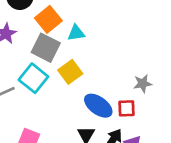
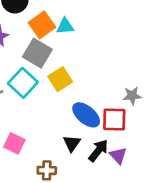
cyan triangle: (76, 33) -> (65, 26), moved
red square: (127, 108) -> (114, 120), size x1.4

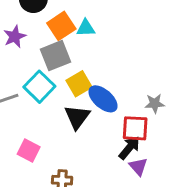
gray square: (37, 53) -> (56, 56), turned 36
blue ellipse: (86, 115) -> (103, 99), moved
black triangle: (72, 143) -> (77, 117), moved, size x1.4
black arrow: (98, 150) -> (129, 148), moved

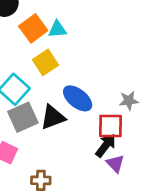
gray square: (56, 56) -> (23, 117), moved
yellow square: (79, 84) -> (45, 62), moved
black triangle: (77, 117) -> (53, 117), turned 36

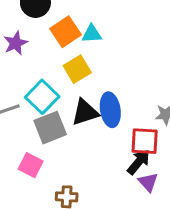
blue ellipse: (78, 98) -> (110, 110), turned 40
black triangle: (53, 117) -> (85, 112), moved

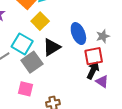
blue ellipse: (110, 110) -> (78, 34), moved

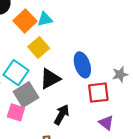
gray star: (103, 36) -> (120, 74), moved
black arrow: (93, 70) -> (62, 115), moved
pink square: (25, 89) -> (16, 112), moved

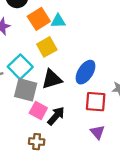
blue ellipse: (82, 65) -> (86, 72), turned 40
gray square: (26, 95) -> (26, 90), turned 35
pink square: (16, 112) -> (38, 111), moved

